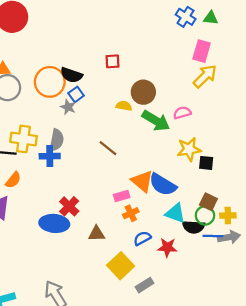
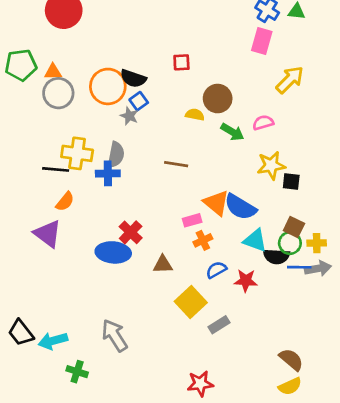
pink rectangle: (202, 51) -> (262, 41), moved
green arrow: (156, 121) -> (232, 132), size x0.7
brown line: (108, 148) -> (176, 164), turned -30

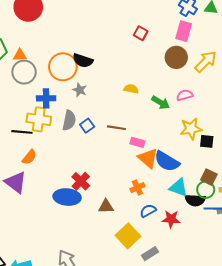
red square: (181, 62) -> (141, 33), moved, turned 32
brown circle: (218, 99) -> (176, 57), moved
blue square: (139, 101) -> (87, 126), moved
blue cross: (108, 173) -> (46, 98), moved
pink rectangle: (192, 220) -> (137, 142), moved, turned 32

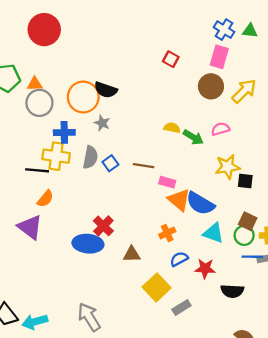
yellow semicircle: (131, 89) -> (172, 128), moved
black semicircle: (195, 200) -> (232, 291), moved

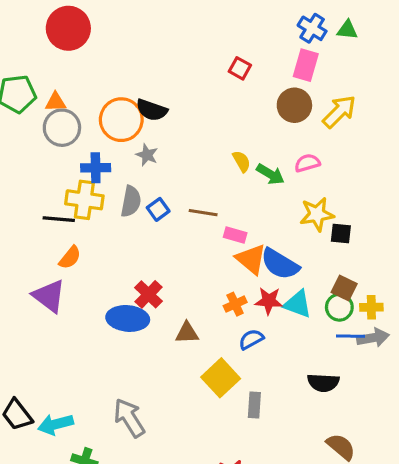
yellow semicircle: (172, 128) -> (242, 161), turned 49
red star: (205, 268) -> (269, 301), moved
gray rectangle: (181, 308) -> (254, 405), turned -54

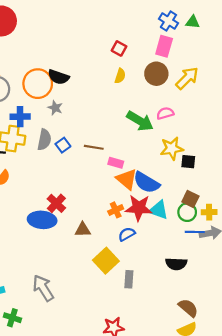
yellow semicircle: (242, 161) -> (120, 76), moved, turned 48
green arrow: (270, 174) -> (140, 121), size x1.4
red star: (269, 301) -> (139, 208), size x1.4

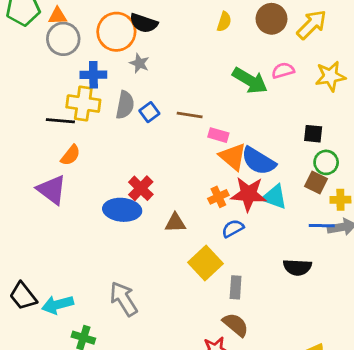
yellow star: (172, 148) -> (330, 76), moved
green circle: (187, 212) -> (326, 162), moved
brown semicircle: (188, 308) -> (236, 325), moved

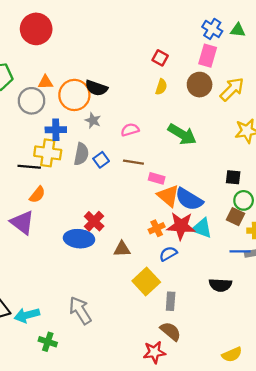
orange triangle: (58, 16) -> (45, 82), moved
pink semicircle: (283, 70) -> (130, 130), moved

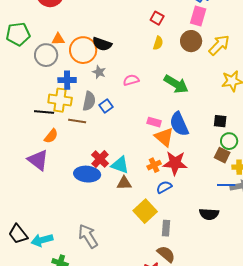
brown line: (133, 162) -> (77, 121), moved
blue semicircle: (189, 199) -> (179, 124), moved, turned 35
cyan triangle: (202, 228) -> (120, 165), moved

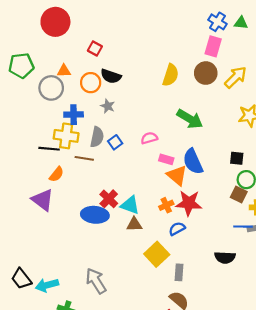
red square: (157, 18) -> (95, 49), moved
yellow semicircle: (158, 43) -> (171, 75), size x1.5
orange circle: (83, 50) -> (91, 83), size x0.7
pink semicircle: (131, 80) -> (149, 138), moved

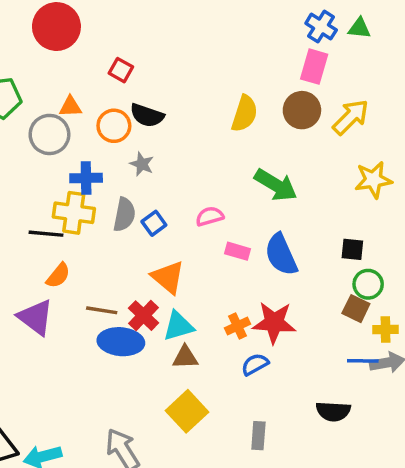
brown line: (84, 158) -> (102, 310), moved
orange triangle: (177, 175) -> (168, 277), moved
cyan triangle: (130, 205) -> (178, 326), turned -36
yellow square: (157, 254) -> (187, 411), moved

